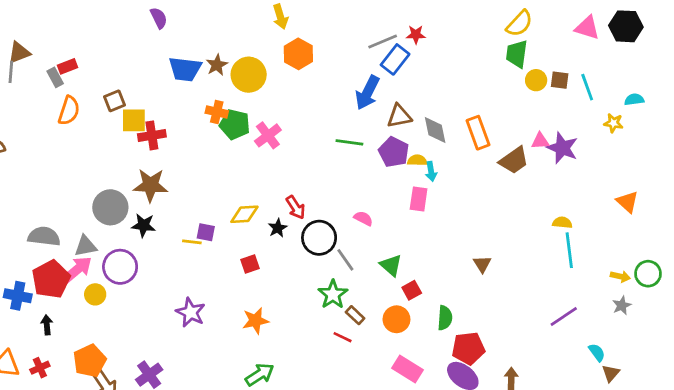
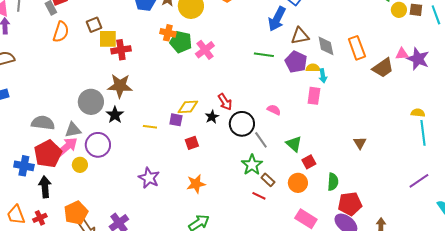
black star: (144, 225) -> (115, 115), turned 30
purple square: (206, 232) -> (176, 120), moved
black arrow: (47, 325) -> (45, 187), size x1.5

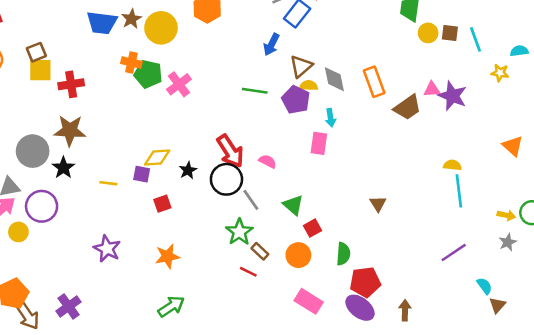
blue arrow: (277, 19) -> (271, 45), size x0.7
brown triangle: (300, 36) -> (301, 66), turned -30
yellow square: (108, 39) -> (40, 70), moved
yellow semicircle: (313, 68) -> (309, 86), moved
red arrow: (225, 102) -> (230, 151), moved, size x1.5

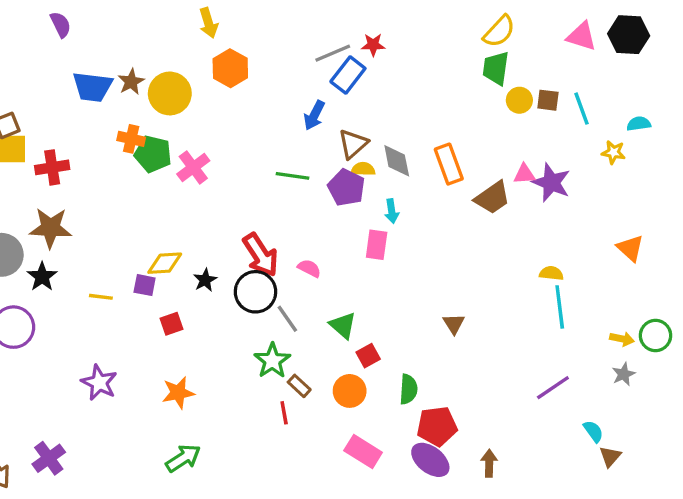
red line: (248, 272) -> (284, 413), turned 54

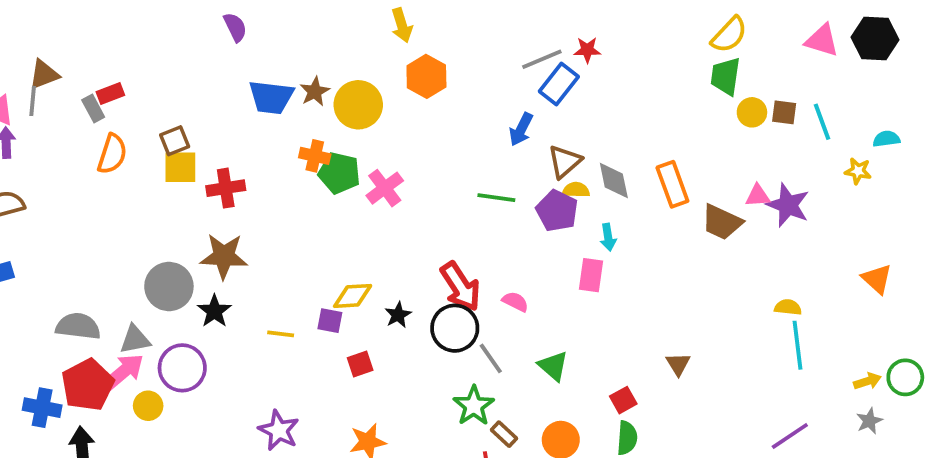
brown trapezoid: (492, 198) -> (722, 222), turned 60
yellow arrow: (622, 339) -> (867, 381), turned -30
red square: (368, 356) -> (623, 400), moved

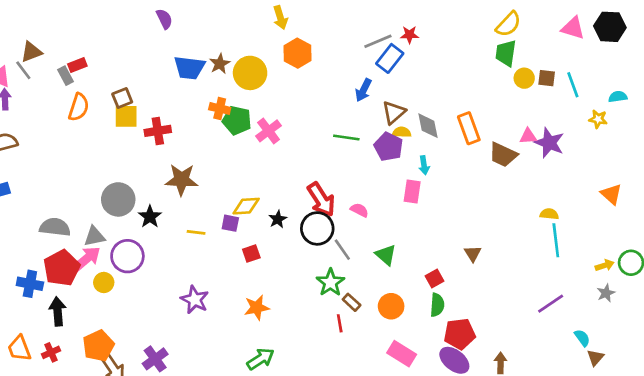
gray line: (33, 101) -> (23, 70), turned -42
brown star: (224, 256) -> (182, 180), moved

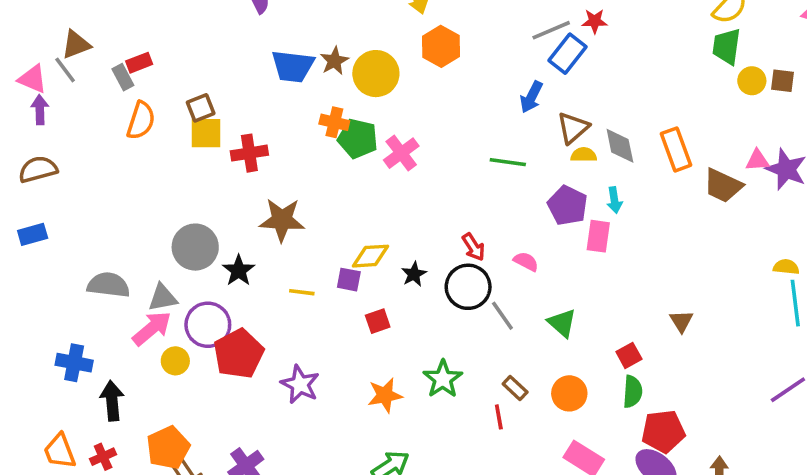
purple pentagon: (388, 147) -> (567, 205), moved
red arrow: (321, 199) -> (474, 247), size x0.6
red pentagon: (62, 268) -> (239, 354), moved
green star: (330, 282) -> (443, 379), moved

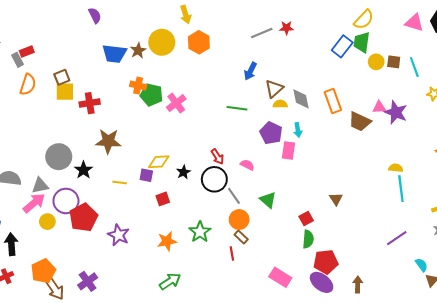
blue rectangle: (567, 54) -> (342, 46), moved
yellow circle: (376, 74) -> (162, 42), moved
orange circle: (569, 393) -> (239, 220), moved

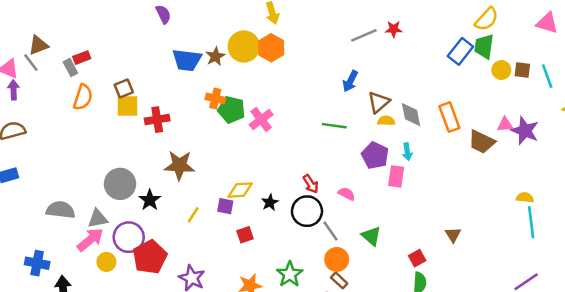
orange hexagon: (199, 42) -> (271, 48), moved
yellow line: (120, 182) -> (193, 215), turned -64

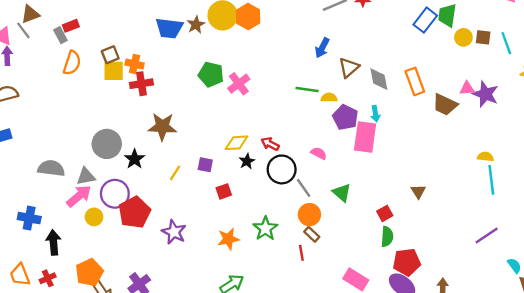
orange cross: (215, 98) -> (135, 64), moved
yellow semicircle: (386, 121) -> (329, 98), moved
pink rectangle: (396, 176) -> (365, 137), size x1.5
red arrow: (311, 184) -> (270, 144), moved, turned 150
yellow diamond: (240, 190) -> (236, 143), moved

